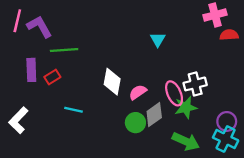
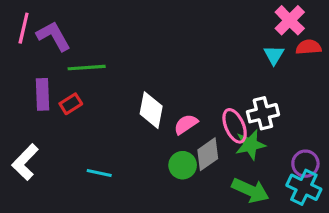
pink cross: (215, 15) -> (290, 20), turned -30
cyan triangle: (158, 40) -> (274, 55), moved
cyan line: (73, 110) -> (99, 173), moved

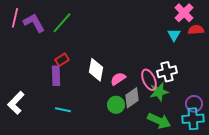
green line: (87, 68) -> (62, 23), moved, turned -45
purple rectangle: (42, 94) -> (56, 76), moved
red rectangle: (71, 104) -> (62, 60), moved
cyan cross: (304, 187) -> (193, 119), turned -30

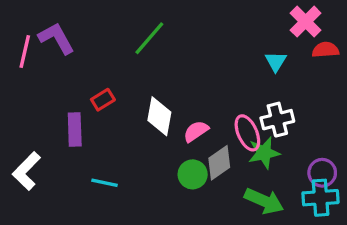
pink line: (15, 18) -> (25, 51), moved
green line: (62, 23) -> (149, 38), moved
cyan triangle: (174, 35) -> (276, 61), moved
purple rectangle: (56, 76) -> (75, 130), moved

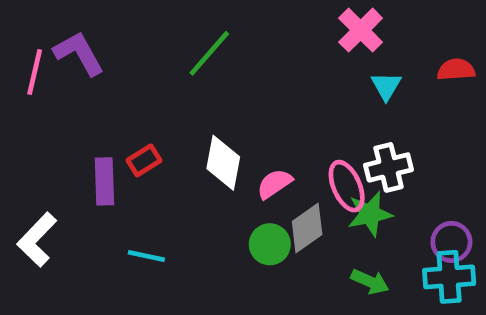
pink cross: (306, 22) -> (361, 30), moved
red rectangle: (103, 100) -> (144, 160), moved
green arrow: (264, 201) -> (370, 282), size x0.7

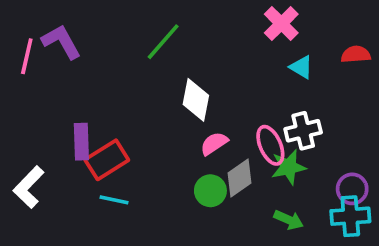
cyan triangle: (386, 86) -> (301, 67), turned -30
red rectangle: (144, 160) -> (107, 160), moved, size x1.6
white diamond: (223, 163) -> (196, 100), moved

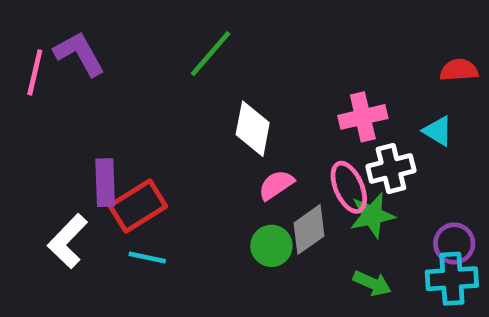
pink cross: (281, 24) -> (363, 117), moved, turned 32
cyan triangle: (301, 67) -> (438, 131), moved
white L-shape: (29, 187) -> (68, 241), moved

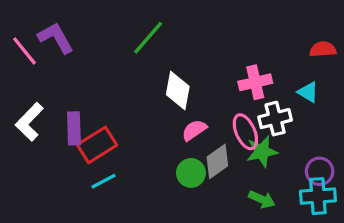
pink line: (35, 72) -> (24, 51), turned -52
white L-shape: (68, 241) -> (29, 122), moved
cyan line: (147, 258) -> (104, 181), turned -40

